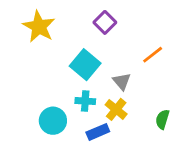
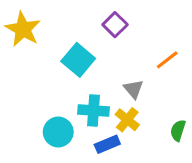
yellow star: (39, 27) -> (23, 29), moved
cyan square: (85, 65) -> (78, 60), moved
cyan cross: (85, 101) -> (93, 111), size x1.4

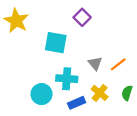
cyan square: (78, 60) -> (56, 43), turned -30
orange line: (167, 60) -> (118, 64), moved
yellow cross: (127, 120) -> (100, 93), moved

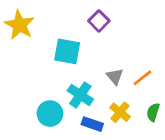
cyan cross: (67, 79) -> (80, 95), turned 30
blue rectangle: (77, 103) -> (92, 124), turned 42

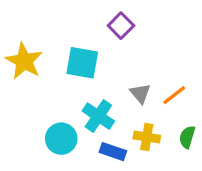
yellow star: (20, 25) -> (24, 61), moved
yellow cross: (120, 112) -> (147, 137), turned -30

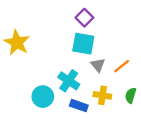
cyan square: (82, 63) -> (83, 44), moved

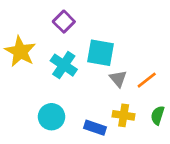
purple square: (84, 18) -> (64, 22), moved
cyan cross: (69, 81) -> (64, 65), moved

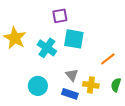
purple square: (64, 22) -> (60, 16), moved, turned 35
gray triangle: (118, 79) -> (72, 75), moved

